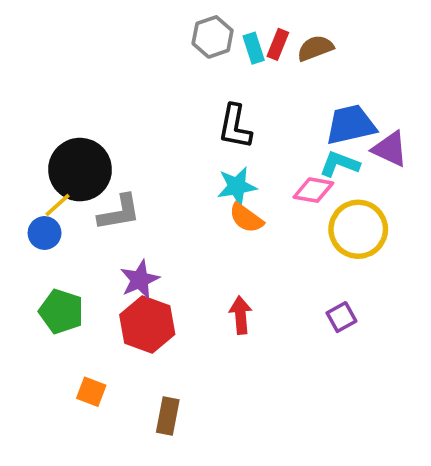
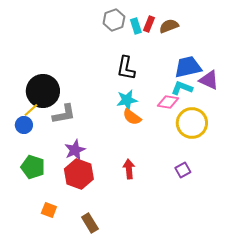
brown rectangle: (168, 416) -> (90, 223), turned -42

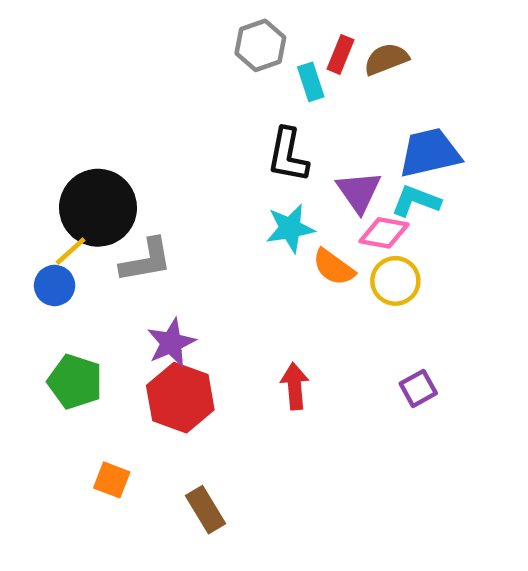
cyan rectangle: (136, 26) -> (311, 82), moved
purple triangle: (209, 80) -> (359, 192), moved, turned 30
orange semicircle: (132, 117) -> (334, 267), moved
yellow circle: (192, 123) -> (395, 281), moved, size x0.7

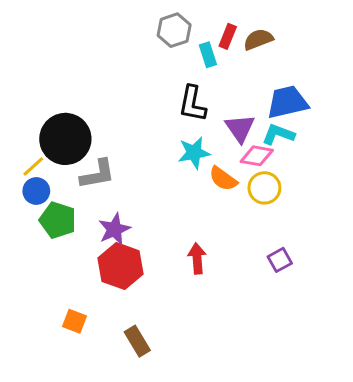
yellow line: (71, 251) -> (33, 166), moved
green pentagon: (75, 382) -> (58, 220), moved

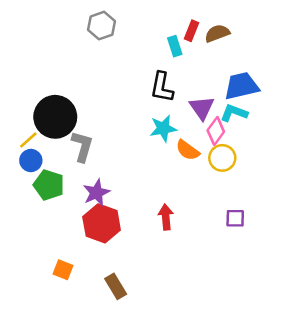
gray hexagon: (174, 30) -> (102, 26), moved
pink diamond: (257, 156) -> (216, 131), turned -64
gray L-shape: (98, 174) -> (82, 146), turned -64
purple square: (280, 260) -> (235, 218), turned 30

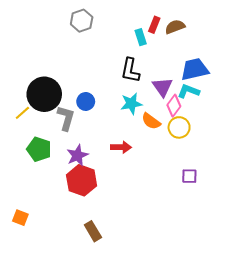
blue circle: (31, 160) -> (86, 101), moved
red arrow: (166, 217) -> (121, 147), moved, turned 96
orange square: (63, 270) -> (20, 218), moved

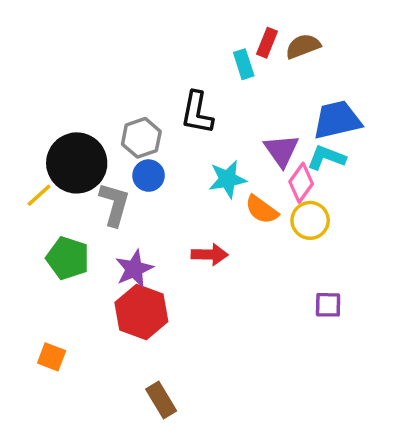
gray hexagon: (82, 21) -> (141, 138), moved
black L-shape: (130, 70) -> (197, 113), moved
orange square: (20, 218) -> (52, 357), moved

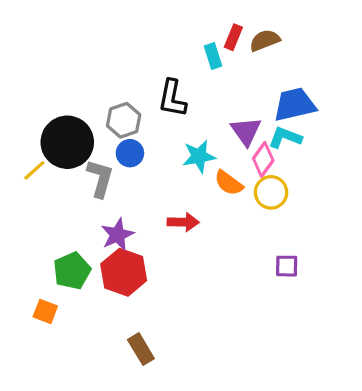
green pentagon: (68, 258) -> (72, 271), moved, turned 30

